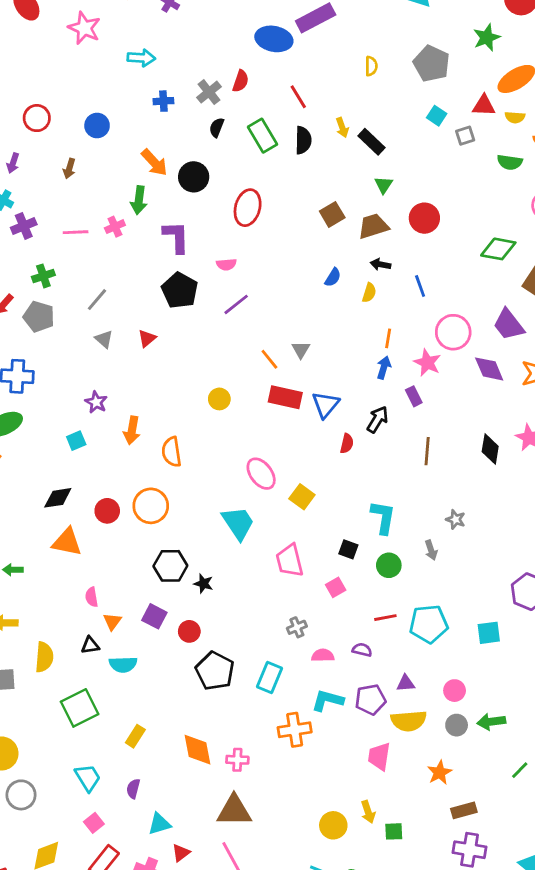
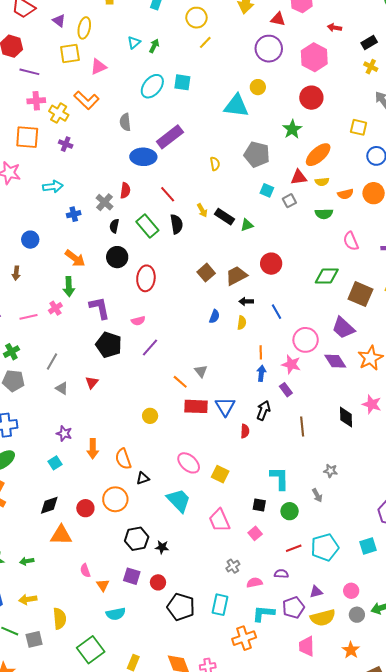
black circle: (194, 177) -> (117, 257), moved
green triangle: (384, 185) -> (247, 225), moved, turned 48
black triangle: (90, 645) -> (143, 478), moved

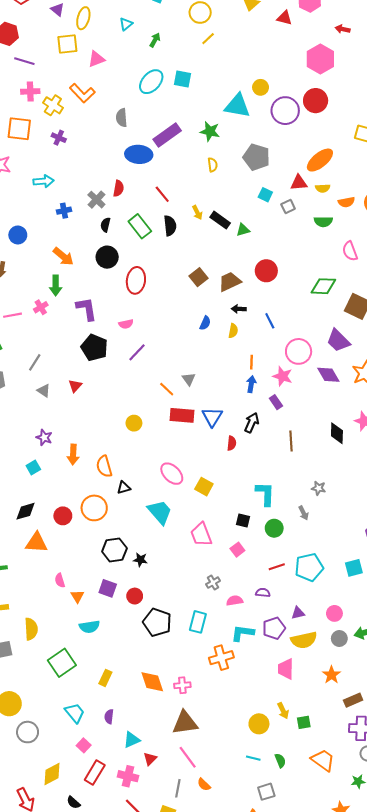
cyan triangle: (134, 43) -> (126, 24), moved
purple circle: (269, 49) -> (285, 111), moved
green star: (292, 129) -> (210, 131), moved, turned -30

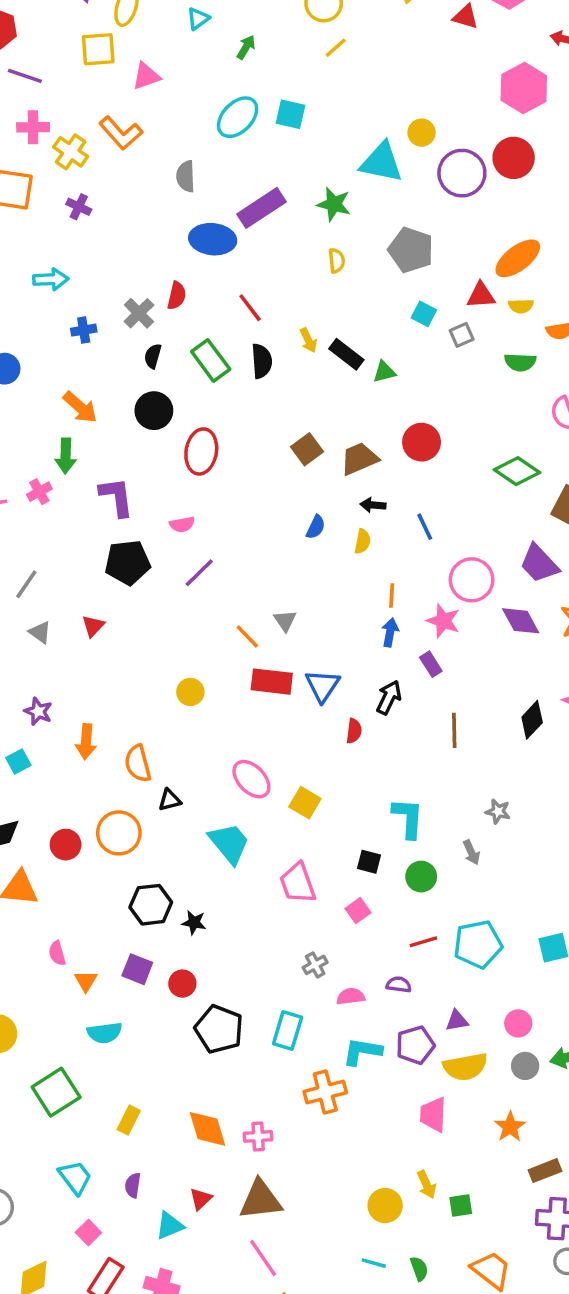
green diamond: (323, 286) -> (517, 471), turned 30
black pentagon: (94, 348) -> (128, 562), turned -30
black diamond: (337, 433) -> (532, 720), turned 40
red triangle: (150, 759) -> (201, 1199), moved

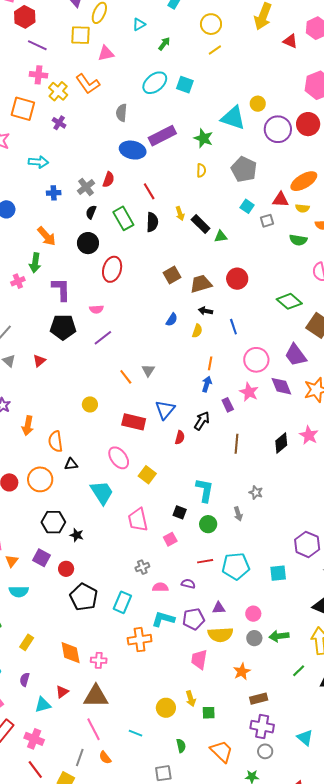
pink star: (443, 621) -> (249, 392), moved
red rectangle: (272, 682) -> (134, 422), moved
cyan line: (374, 1263) -> (135, 733), moved

